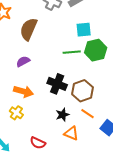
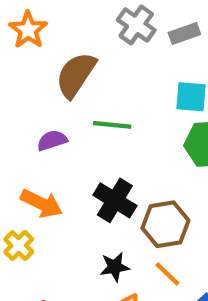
green line: (72, 52) -> (112, 125), moved

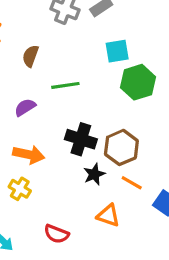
brown semicircle: (76, 75) -> (30, 56), size x0.6
black star: (115, 267) -> (94, 174), moved

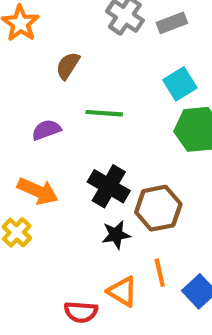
cyan square: (117, 51) -> (180, 84), turned -35
orange line: (132, 183) -> (160, 273), moved, turned 35
red semicircle: (56, 234) -> (81, 312), moved, turned -30

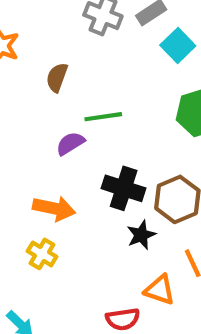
cyan square: (180, 84) -> (178, 46), moved
purple semicircle: (46, 130) -> (70, 143), moved

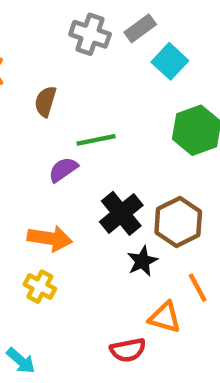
black cross: (124, 188) -> (121, 213), turned 36

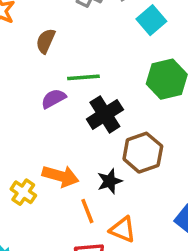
black cross: (121, 213) -> (105, 114), moved
orange arrow: (50, 238) -> (61, 176), moved
orange line: (198, 288) -> (87, 211), moved

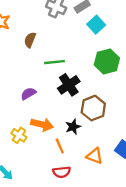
purple semicircle: (54, 99) -> (28, 94), moved
orange triangle: (123, 229) -> (95, 156), moved

